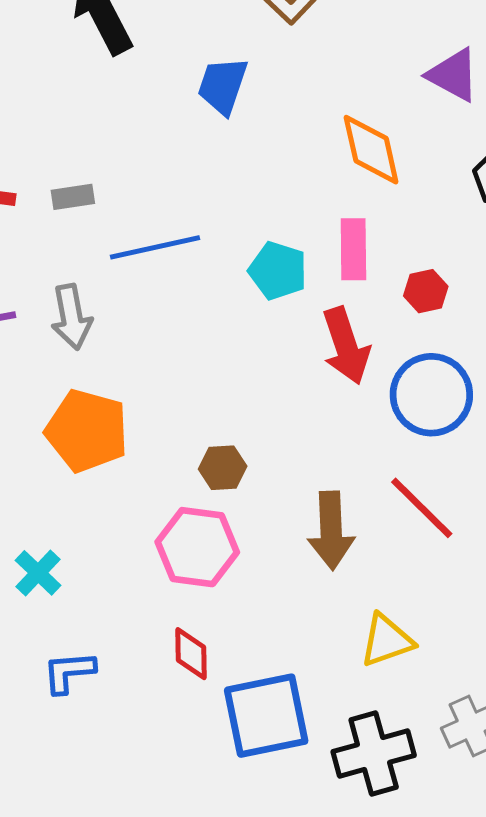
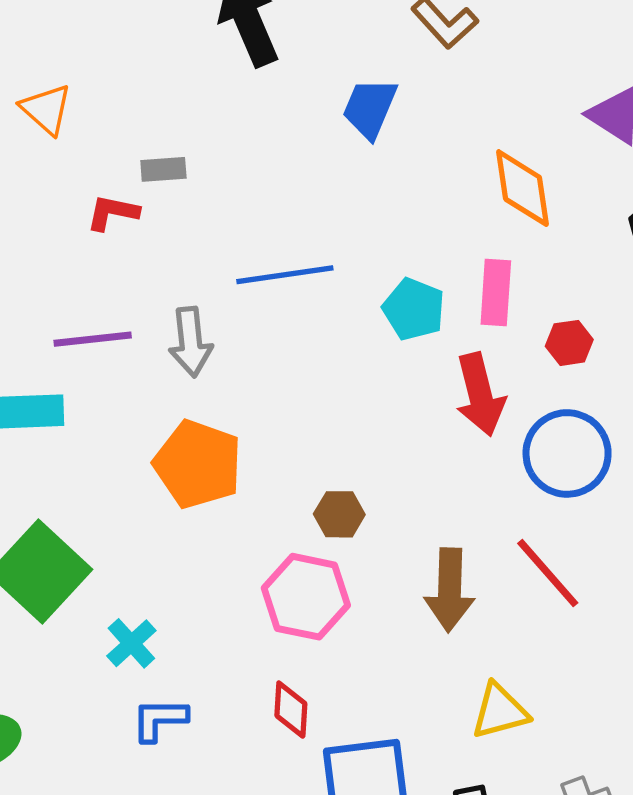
gray rectangle: (73, 197) -> (163, 169), moved
cyan cross: (38, 573) -> (131, 643), moved

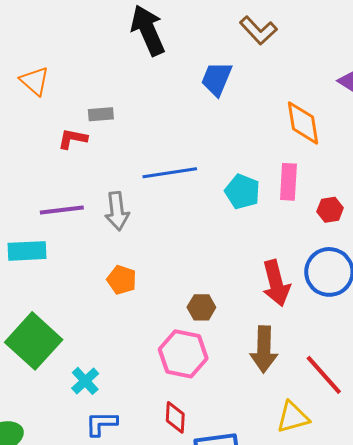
red arrow: (480, 395) -> (276, 283), moved
orange pentagon: (198, 464) -> (122, 280), size x0.6
red line: (548, 573) -> (324, 375), moved

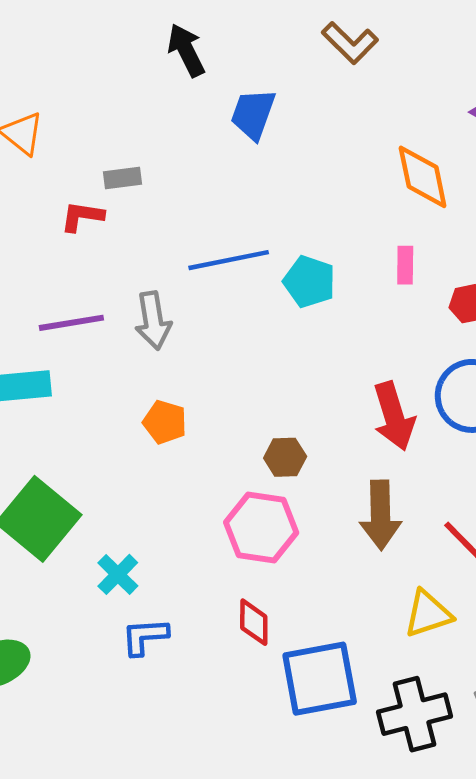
black arrow: (148, 30) -> (186, 50), size x0.7
blue trapezoid: (217, 79) -> (253, 114), moved
pink rectangle: (288, 182) -> (405, 265), size x0.7
cyan pentagon: (242, 192) -> (309, 282), moved

